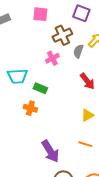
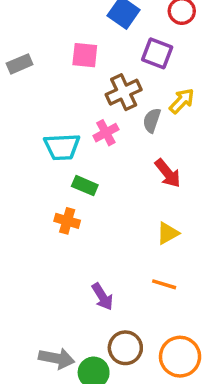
cyan trapezoid: (17, 76) -> (62, 147), moved
purple arrow: (50, 151) -> (102, 297), size x0.7

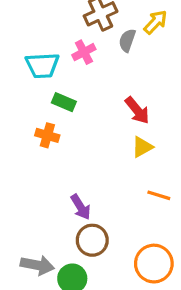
red arrow: (168, 173) -> (137, 110), moved
orange line: (164, 284) -> (159, 195), moved
brown circle: (125, 348) -> (92, 240), moved

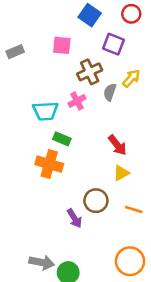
orange cross: (47, 135) -> (49, 164), size x1.5
brown circle: (92, 240) -> (96, 201), moved

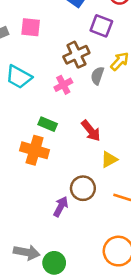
pink square: (62, 45) -> (31, 27), moved
cyan trapezoid: (45, 111) -> (19, 77), moved, turned 32
red arrow: (117, 145) -> (91, 131), moved
purple arrow: (74, 218) -> (61, 207), turned -120

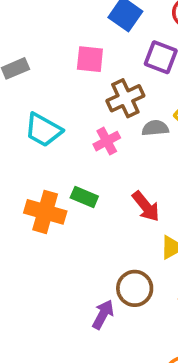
pink square: (31, 27) -> (90, 59), moved
gray semicircle: (97, 76) -> (155, 128), turned 66
orange cross: (35, 150) -> (45, 212), moved

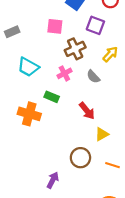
gray semicircle: (155, 128) -> (93, 77), moved, turned -128
green rectangle: (84, 197) -> (52, 97), moved
purple arrow: (103, 314) -> (53, 180), moved

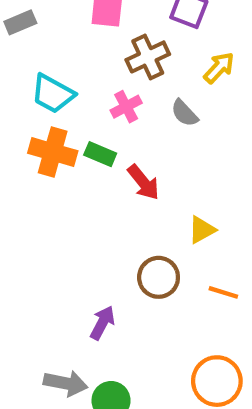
red arrow: (87, 111) -> (143, 182), moved
orange cross: (29, 114) -> (53, 152), moved

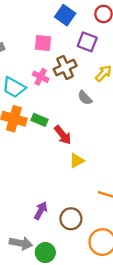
pink cross: (126, 107) -> (41, 77), moved, turned -35
yellow triangle: (202, 230) -> (77, 161), moved
brown circle: (159, 277) -> (71, 219), moved

